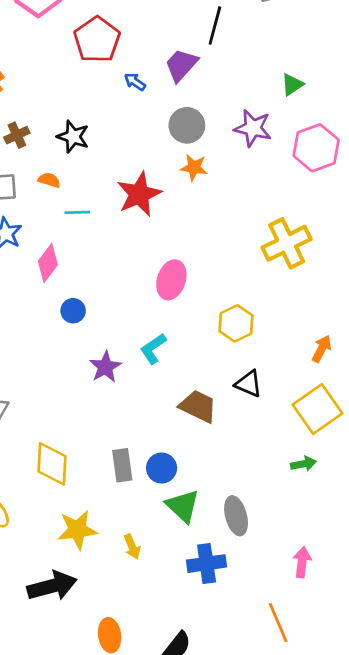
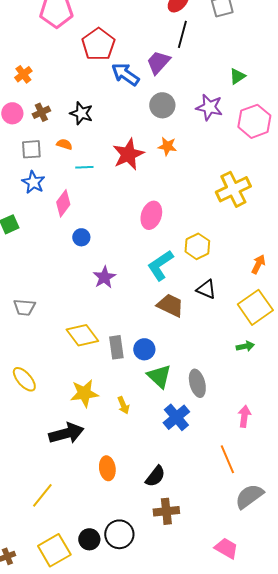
blue arrow: (135, 82) -> (125, 74), size x1.8
orange star: (194, 167) -> (167, 146), moved
cyan L-shape: (153, 349) -> (160, 265), moved, size x1.4
yellow diamond: (52, 464) -> (82, 335), moved, turned -40
blue cross: (207, 564) -> (176, 417), turned -32

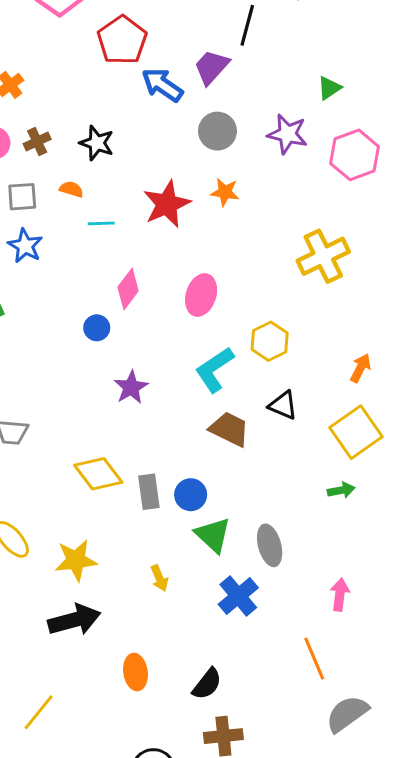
pink diamond: (63, 203) -> (128, 289), moved
yellow star: (84, 393) -> (76, 560), moved

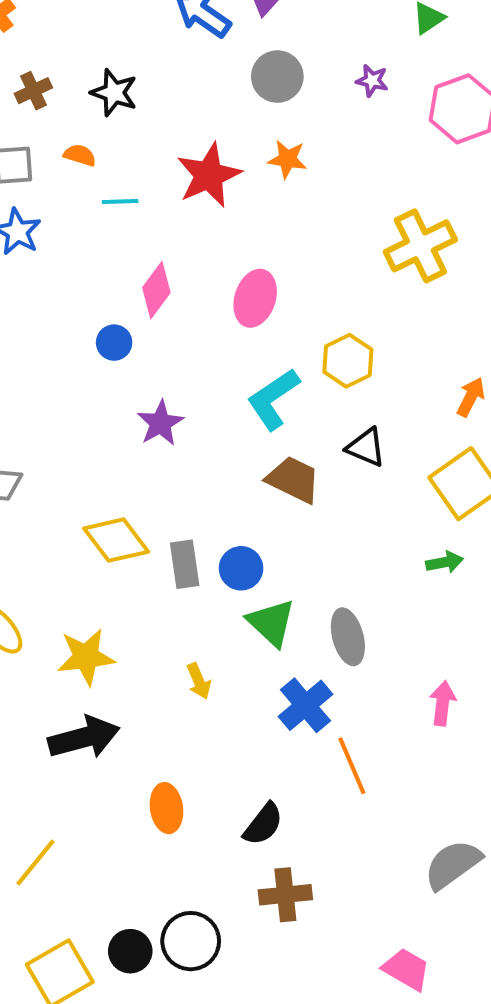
purple star: (287, 134) -> (372, 81), size x0.6
orange line: (314, 659) -> (352, 766), moved

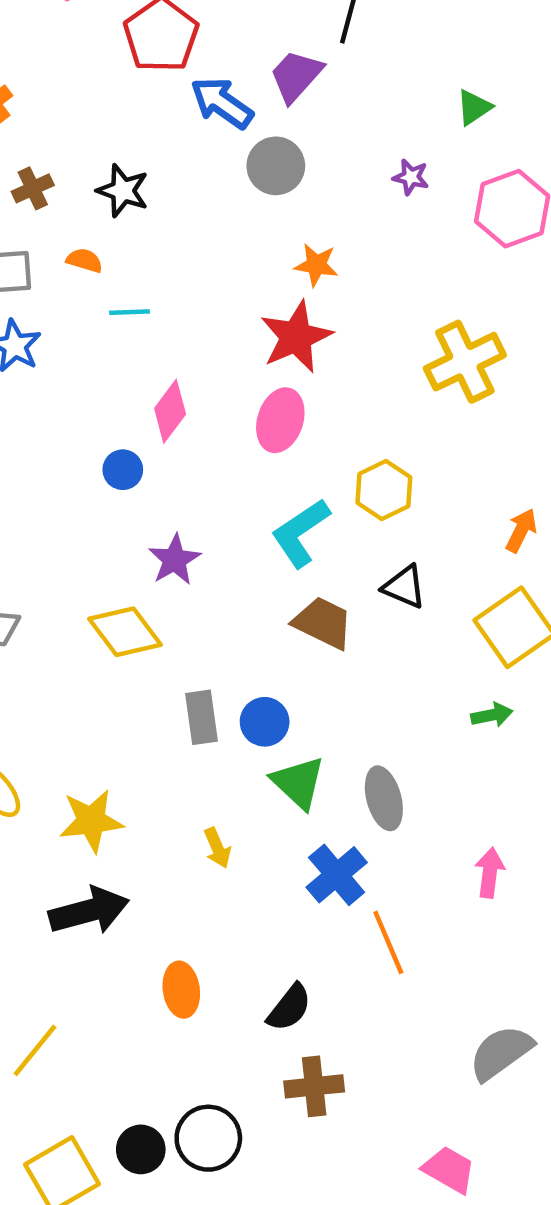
gray circle: (277, 77) -> (276, 166), moved
red star: (209, 175) -> (296, 337), moved
yellow diamond: (116, 540) -> (125, 632), moved

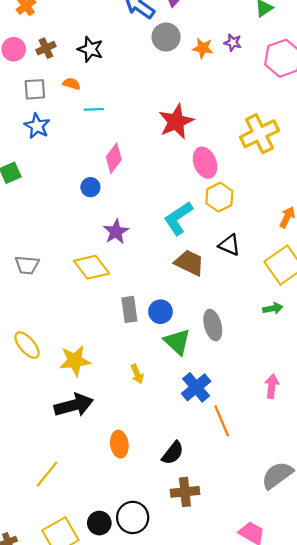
orange star: (316, 265) -> (203, 48), moved
pink ellipse: (280, 420) -> (205, 163), moved, turned -40
gray ellipse: (384, 798) -> (213, 325), moved

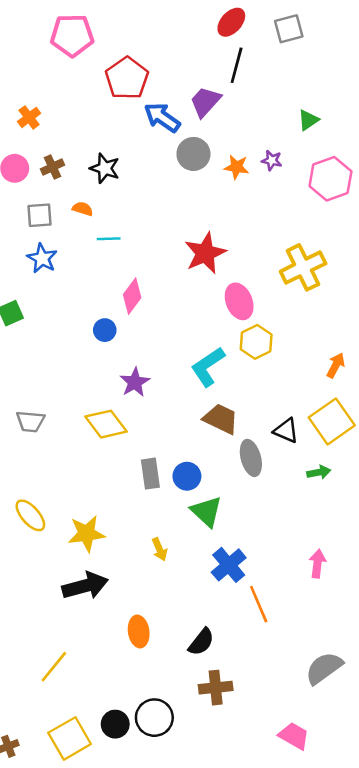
black triangle: (229, 245) -> (286, 431), moved
gray ellipse: (213, 325) -> (251, 458), moved

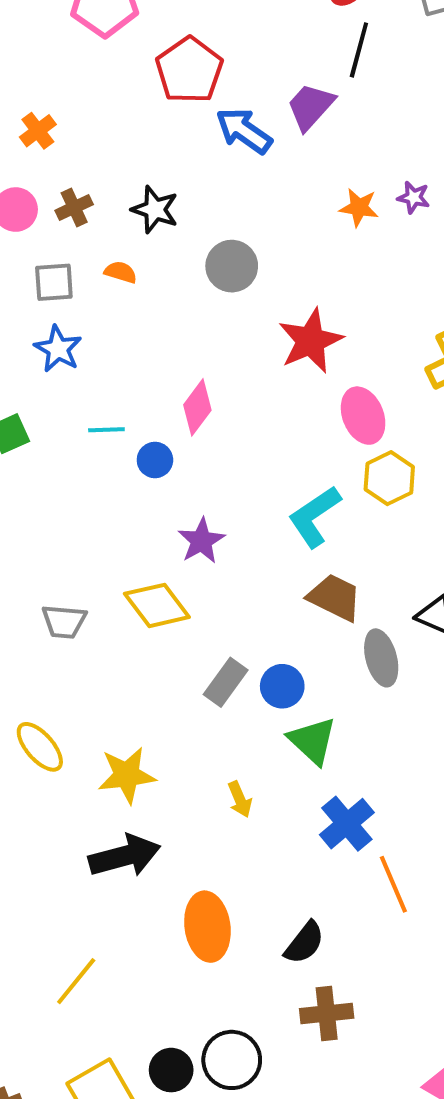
gray circle: (193, 154) -> (232, 266), moved
cyan line: (109, 239) -> (106, 430), moved
gray trapezoid: (30, 421) -> (64, 622), moved
gray rectangle: (150, 474) -> (226, 682), turned 44
orange ellipse: (139, 631) -> (207, 927), size x1.4

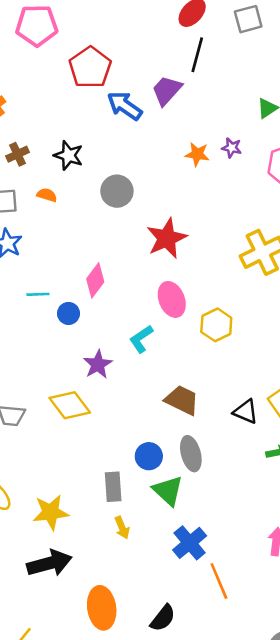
pink ellipse: (363, 416) -> (172, 299), moved
cyan L-shape: (315, 517) -> (141, 339), moved, size x0.7
gray ellipse: (381, 658) -> (191, 454), moved
gray rectangle: (226, 682) -> (113, 487), moved, turned -40

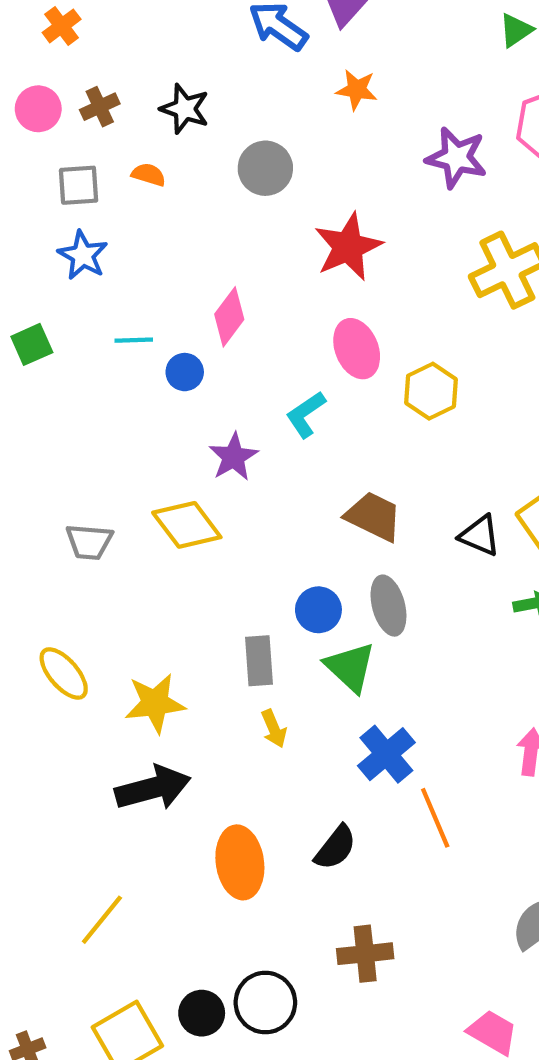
purple star: (232, 148) -> (456, 158), moved, size x1.8
orange star: (197, 154) -> (357, 90), moved
black semicircle: (163, 618) -> (335, 848), moved

